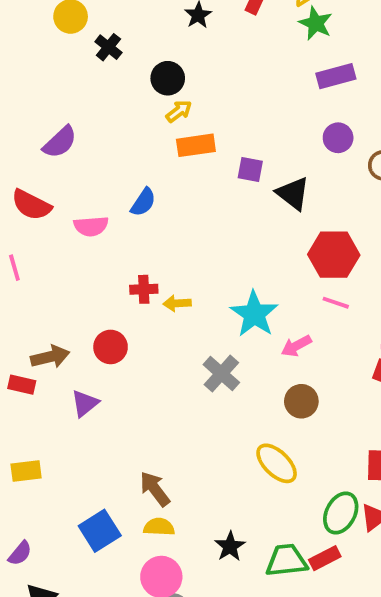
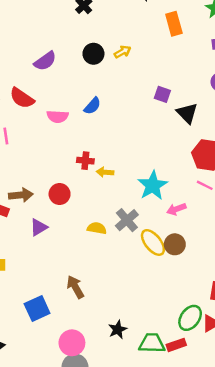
black circle: (168, 78) -> (93, 54), moved
orange rectangle: (196, 145) -> (174, 24), moved, turned 75
yellow ellipse: (277, 463) -> (153, 242), moved
yellow semicircle: (159, 527) -> (97, 228), moved

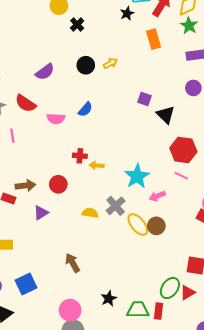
blue square: (37, 309) -> (26, 284), moved
red rectangle: (176, 345) -> (158, 311), turned -63

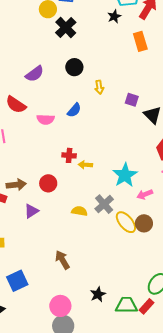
black cross: (77, 24) -> (66, 27), size x1.5
yellow arrow: (110, 63) -> (99, 87), moved, turned 112
red rectangle: (158, 311) -> (146, 306), turned 35

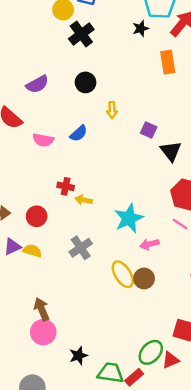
gray cross: (104, 204) -> (81, 248), moved
yellow semicircle: (79, 211) -> (32, 251), moved
pink circle: (60, 306) -> (43, 332), moved

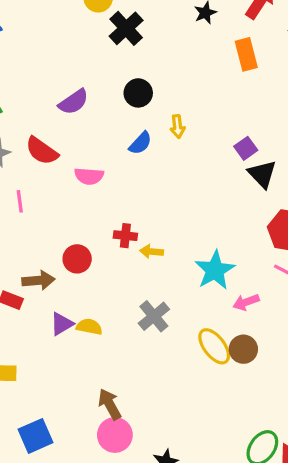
purple square: (149, 130) -> (246, 148), moved, turned 35
blue semicircle: (79, 133) -> (140, 143), moved
red circle: (37, 216) -> (77, 259), moved

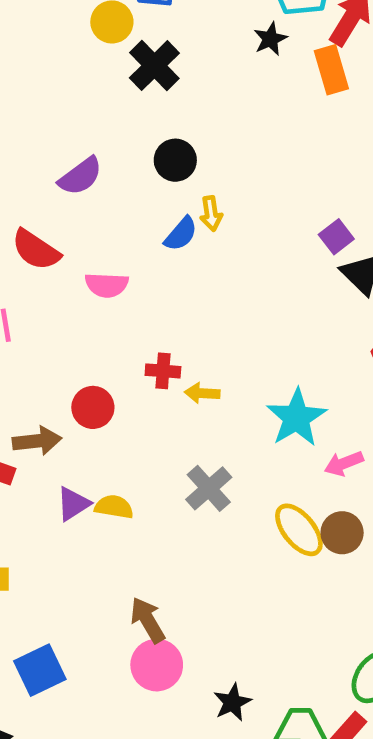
orange rectangle: (246, 54) -> (331, 70), moved
yellow arrow: (177, 126) -> (211, 214), moved

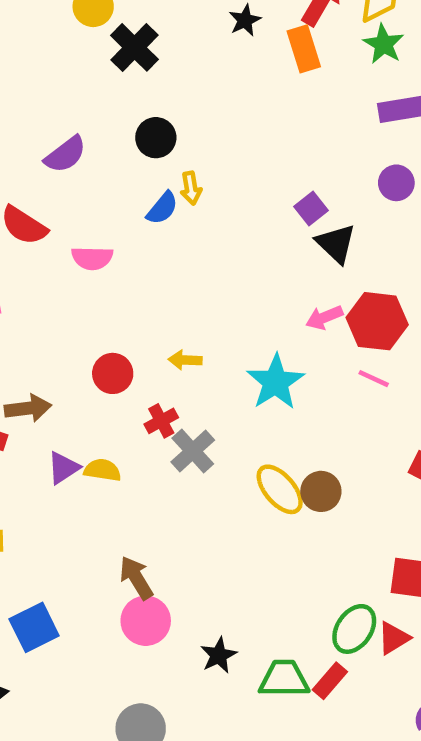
red cross: (163, 371) -> (161, 421), moved, turned -32
red circle: (93, 407) -> (113, 373), moved
pink arrow: (344, 463) -> (324, 317), moved

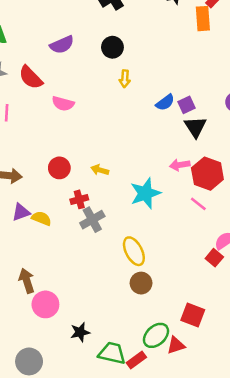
blue semicircle: (162, 208) -> (165, 102), moved
brown circle: (321, 491) -> (141, 283), moved
brown arrow: (136, 578) -> (27, 281), moved

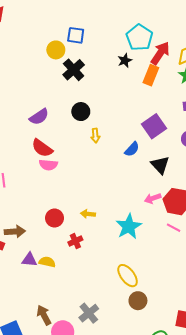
orange rectangle: (203, 19) -> (151, 75), turned 36
red semicircle: (31, 77) -> (42, 148), moved
purple square: (186, 105) -> (154, 126), moved, size x1.6
purple triangle: (21, 212) -> (29, 260), turned 35
gray cross: (92, 220) -> (89, 313), moved

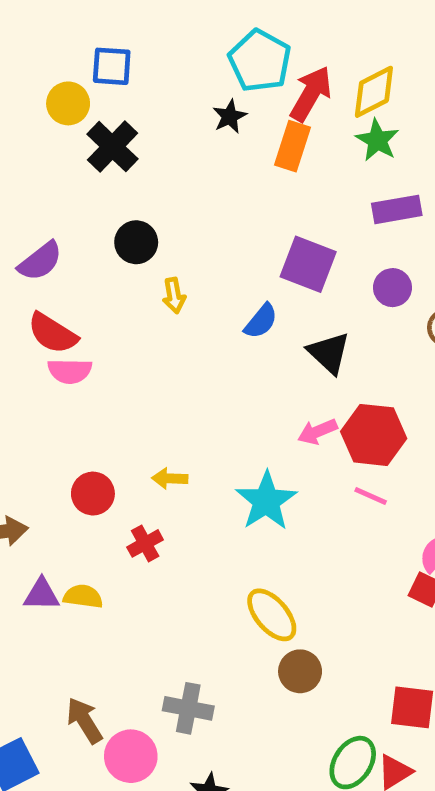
purple square: (154, 126) -> (308, 264), turned -30
gray cross: (89, 313) -> (188, 708), turned -36

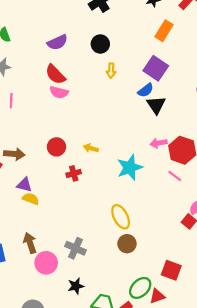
orange rectangle: (293, 146) -> (164, 31), moved
purple square: (308, 264) -> (156, 68), moved
black triangle: (329, 353) -> (156, 105), moved
yellow semicircle: (83, 596) -> (31, 199), moved

